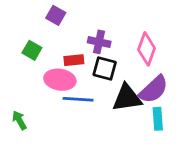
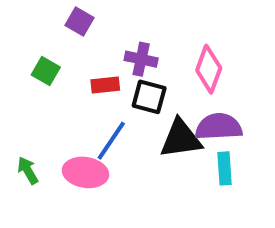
pink ellipse: (60, 80) -> (85, 172), moved
purple semicircle: (154, 89) -> (219, 127), turned -140
blue line: (78, 99) -> (111, 141), turned -60

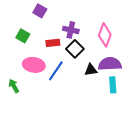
black square: (149, 97) -> (75, 49), turned 30
black triangle: (181, 139) -> (91, 70), size x0.6
pink ellipse: (85, 172) -> (34, 65), moved

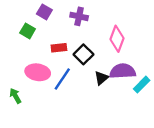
purple cross: (71, 30) -> (79, 16), moved
green square: (23, 36) -> (28, 31), moved
black triangle: (91, 70) -> (101, 78), turned -32
cyan rectangle: (113, 85) -> (142, 85), moved, turned 49

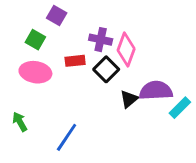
purple cross: (79, 16) -> (101, 40), moved
pink diamond: (117, 39) -> (126, 50), moved
pink ellipse: (38, 72) -> (35, 72), moved
blue line: (62, 79) -> (67, 137), moved

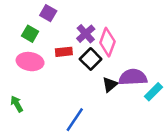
purple cross: (101, 40) -> (86, 34), turned 36
blue line: (67, 137) -> (75, 120), moved

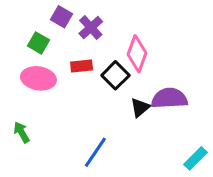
purple cross: (86, 34) -> (91, 28), moved
cyan rectangle: (153, 92) -> (196, 158), moved

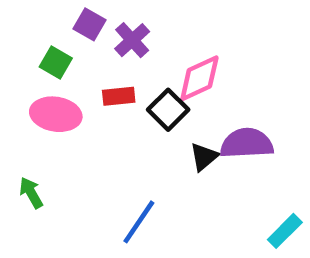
pink diamond: (137, 54) -> (199, 78), turned 45

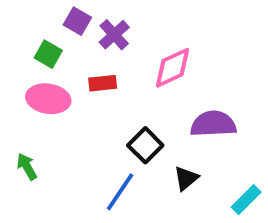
black square: (168, 110) -> (145, 145), moved
black triangle: (204, 157) -> (186, 178), moved

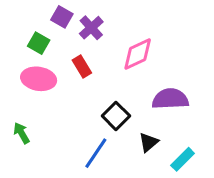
red rectangle: (103, 83) -> (82, 66), turned 65
cyan rectangle: (246, 200) -> (183, 159), moved

